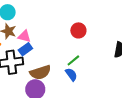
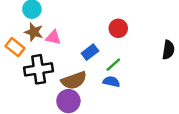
blue rectangle: (25, 49) -> (90, 52), moved
blue semicircle: (71, 74) -> (111, 82), turned -40

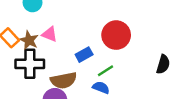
red circle: (118, 28) -> (116, 35), size x1.5
brown star: (34, 32) -> (29, 40), moved

